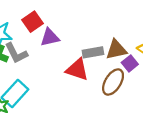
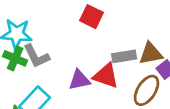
red square: (33, 22) -> (92, 17), moved, turned -30
purple triangle: (50, 37) -> (79, 80), moved

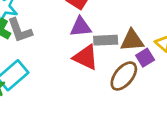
purple triangle: (79, 80) -> (81, 27), moved

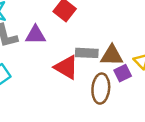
purple triangle: (81, 27) -> (35, 35), moved
brown ellipse: (124, 76) -> (101, 89), turned -40

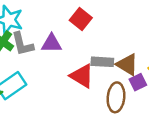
brown triangle: (112, 55) -> (127, 65), turned 30

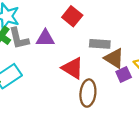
gray rectangle: (102, 62) -> (100, 44), moved
brown ellipse: (116, 97) -> (88, 93), moved

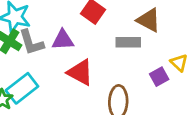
brown triangle: (114, 58) -> (149, 20), moved
red triangle: (73, 68) -> (80, 72), moved

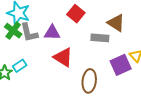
purple square: (159, 77) -> (121, 65), size x1.5
cyan rectangle: (22, 88) -> (20, 66), size x0.6

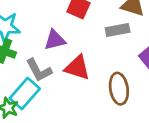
gray L-shape: (29, 33) -> (39, 70), moved
cyan rectangle: (20, 66) -> (25, 94), size x1.6

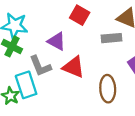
purple triangle: (55, 40) -> (57, 41), turned 36
cyan rectangle: (25, 94) -> (26, 85), turned -65

